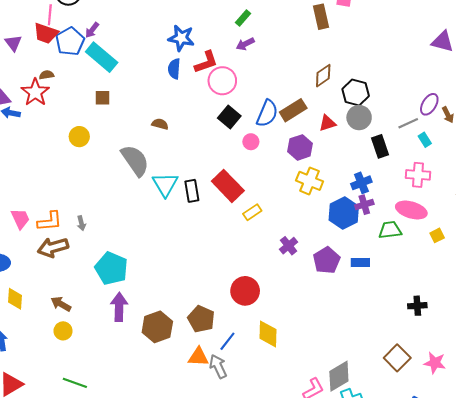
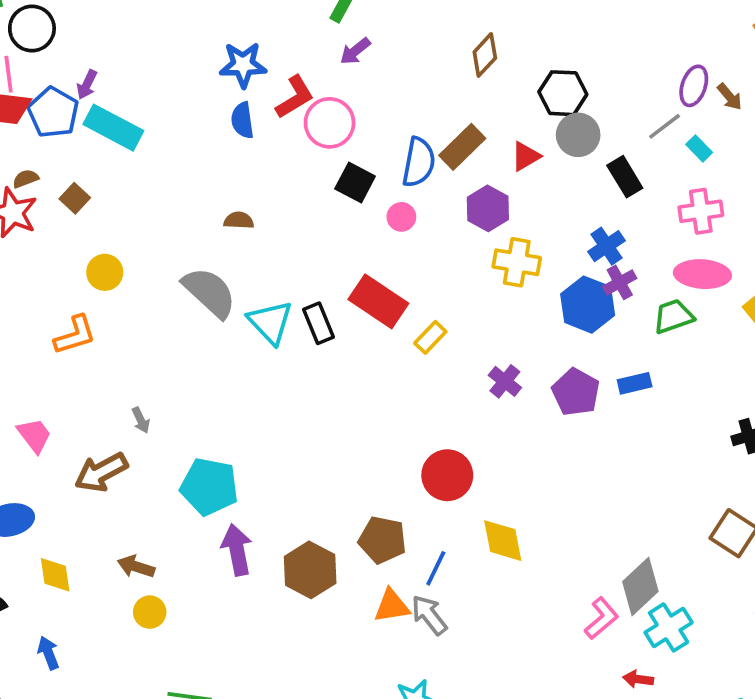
brown diamond: (323, 76) -> (485, 55), moved
brown square: (103, 98) -> (75, 198), moved, turned -35
orange L-shape: (50, 221) -> (75, 335), moved

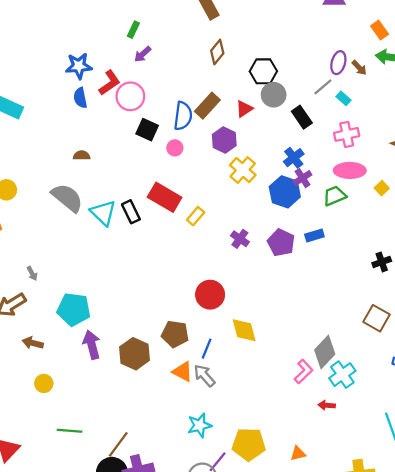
yellow cross: (517, 262) -> (243, 170), turned 35
brown arrow: (136, 567) -> (33, 343), moved
orange triangle: (392, 606) -> (183, 372), turned 40

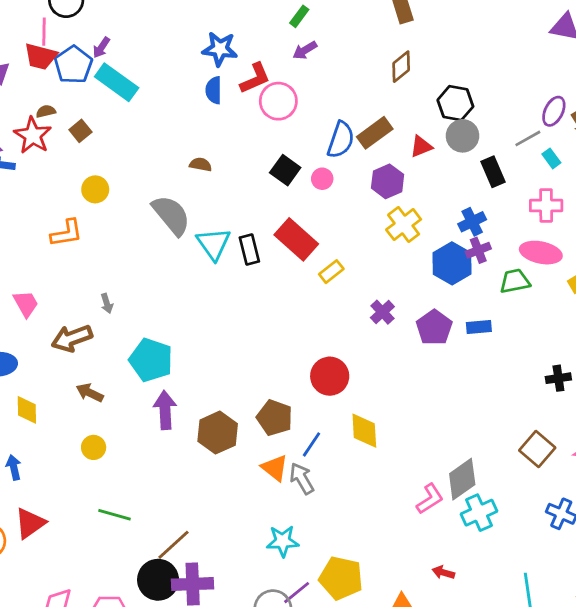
black square: (147, 130) -> (285, 170), moved
red arrow: (327, 405) -> (443, 573), moved

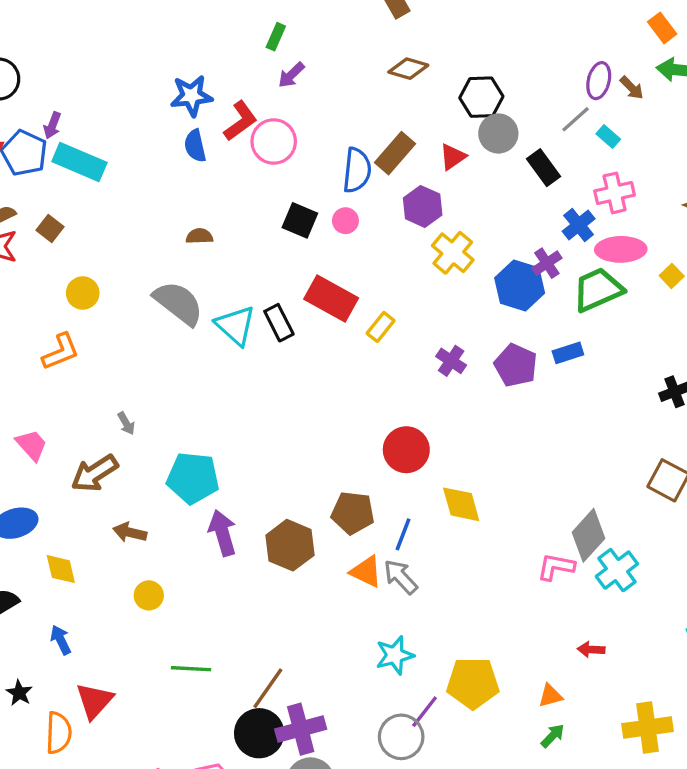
brown diamond: (401, 67) -> (408, 69), turned 68
blue cross: (472, 222) -> (579, 225), moved
green trapezoid: (515, 281) -> (598, 290), size x1.4
pink L-shape: (430, 499) -> (556, 567), turned -124

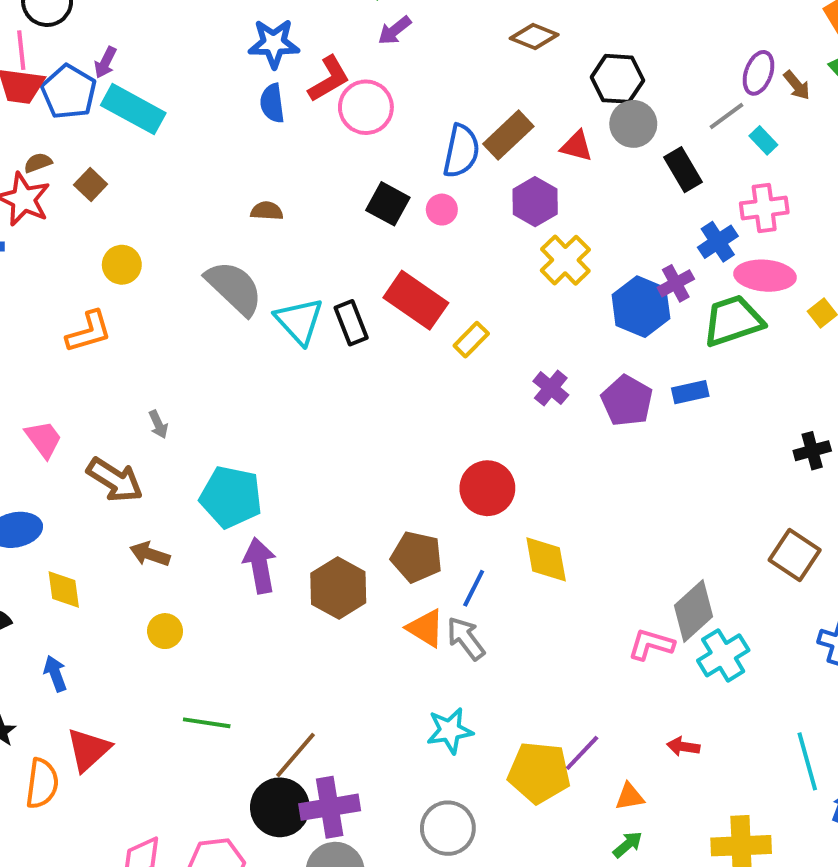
red triangle: (453, 157) -> (577, 146), turned 44
brown arrow: (95, 473) -> (115, 480), turned -120
purple line: (425, 712) -> (582, 753), moved

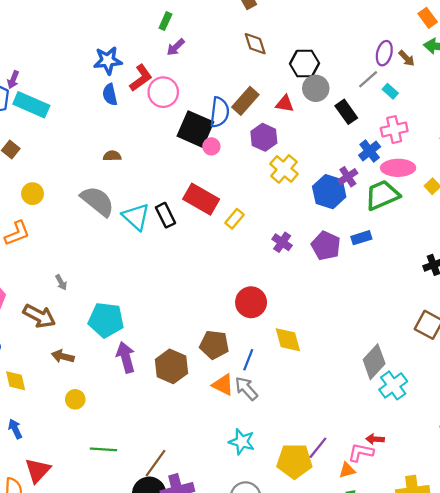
brown diamond: (534, 37) -> (255, 44), turned 55
black square: (388, 204) -> (195, 129), moved, size x1.5
pink L-shape: (651, 645) -> (361, 452), moved
cyan star: (450, 731) -> (242, 442), turned 30

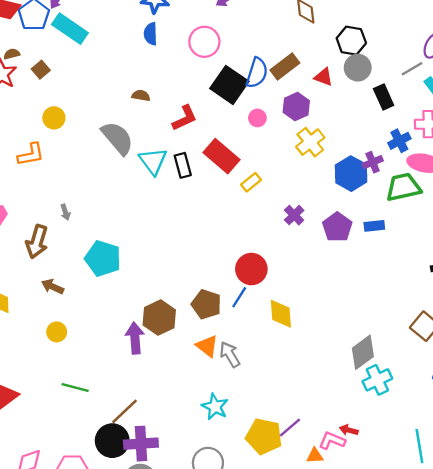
red L-shape: (141, 78) -> (185, 118), moved
pink circle: (211, 146) -> (257, 118), moved
brown arrow: (39, 316) -> (37, 242), turned 68
purple arrow: (126, 357) -> (135, 338), moved
blue line: (248, 360) -> (239, 297), moved

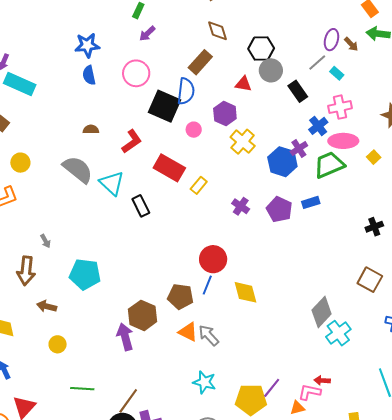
brown rectangle: (285, 66) -> (200, 62), moved
black rectangle: (183, 165) -> (141, 206), moved

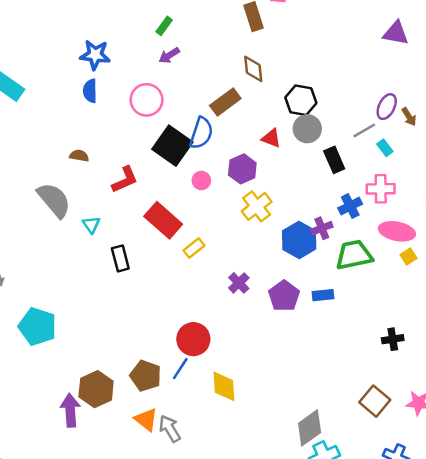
pink ellipse: (343, 141) -> (397, 231), moved
cyan triangle: (112, 183) -> (91, 225), size x0.6

